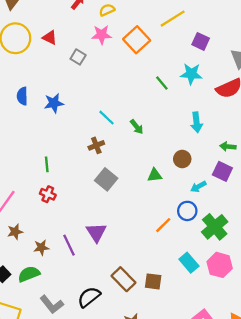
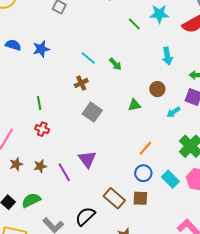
blue semicircle: (22, 96) -> (13, 45), turned 112
blue circle: (187, 211) -> (143, 173), moved
brown star: (41, 248) -> (40, 166), moved

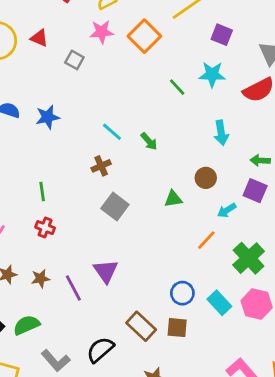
orange line: (145, 148) -> (206, 240), moved

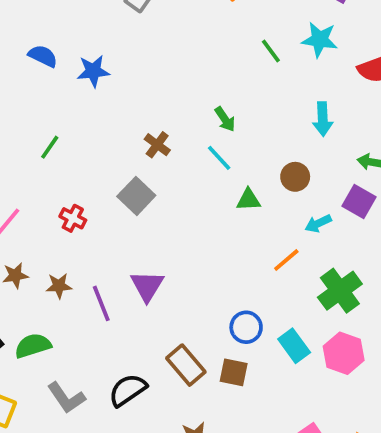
cyan line: (112, 132) -> (219, 158), moved
brown cross: (101, 166) -> (157, 145), turned -36
green line: (42, 192) -> (50, 147), moved, turned 36
gray square: (115, 206) -> (136, 196), moved

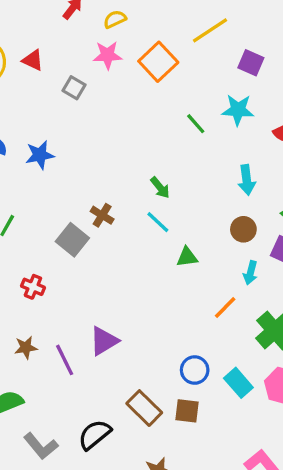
brown circle: (295, 177) -> (243, 229), moved
gray square: (136, 196) -> (72, 240), moved
cyan arrow: (318, 223) -> (251, 273), turned -45
purple triangle: (147, 286) -> (104, 341), turned 32

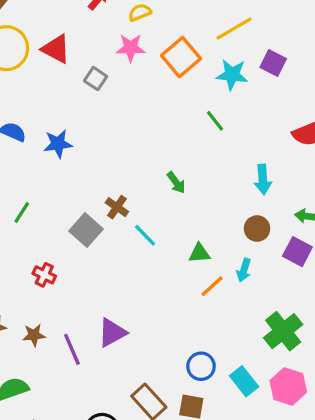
red triangle: (33, 60) -> (56, 49), size x1.4
cyan star: (238, 110) -> (232, 75), moved
cyan line: (158, 222) -> (145, 235), moved
cyan arrow: (251, 273) -> (244, 270), moved
orange line: (225, 308) -> (212, 286), moved

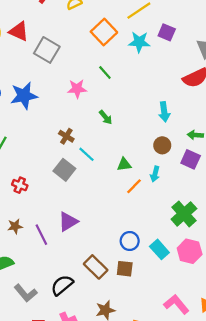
pink star: (131, 48) -> (77, 89), moved
gray square: (96, 79) -> (47, 50), size x1.6
green line: (215, 121) -> (105, 72), moved
blue star: (58, 144) -> (24, 96), size x1.4
gray square: (86, 230) -> (64, 170), moved

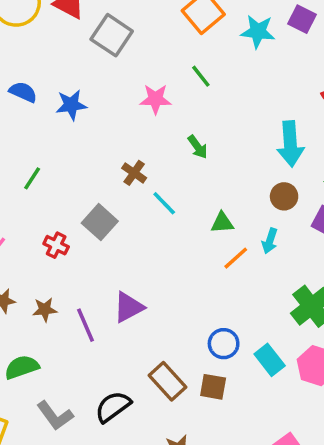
blue star: (24, 96) -> (71, 105), size x0.7
cyan arrow: (164, 112) -> (290, 144), size x1.4
gray square: (64, 170) -> (100, 222), moved

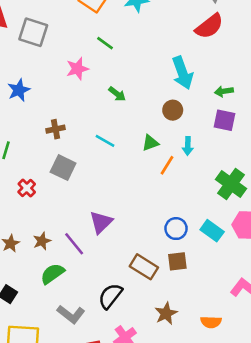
brown cross: (134, 173) -> (55, 129), moved, turned -30
brown circle: (284, 196) -> (173, 110), moved
red cross: (56, 245) -> (27, 188), moved, turned 36
green semicircle: (22, 367) -> (52, 274), moved

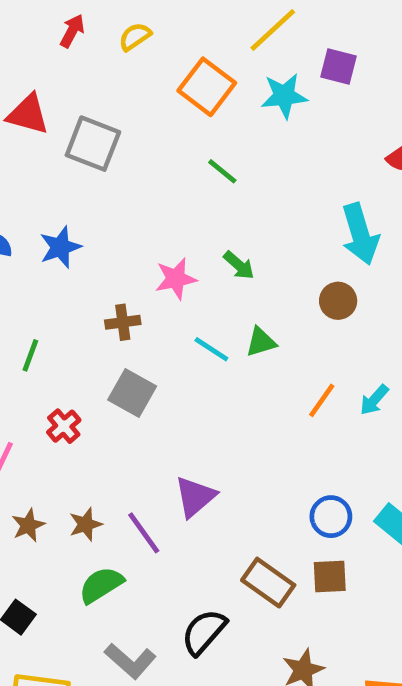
pink star: (77, 69) -> (176, 279), moved
green triangle: (150, 143) -> (261, 342), moved
cyan arrow: (188, 146) -> (374, 400), moved, turned 36

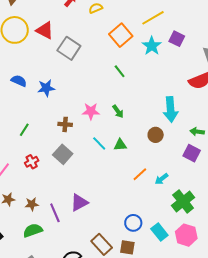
cyan star: (284, 96) -> (152, 46), turned 30

